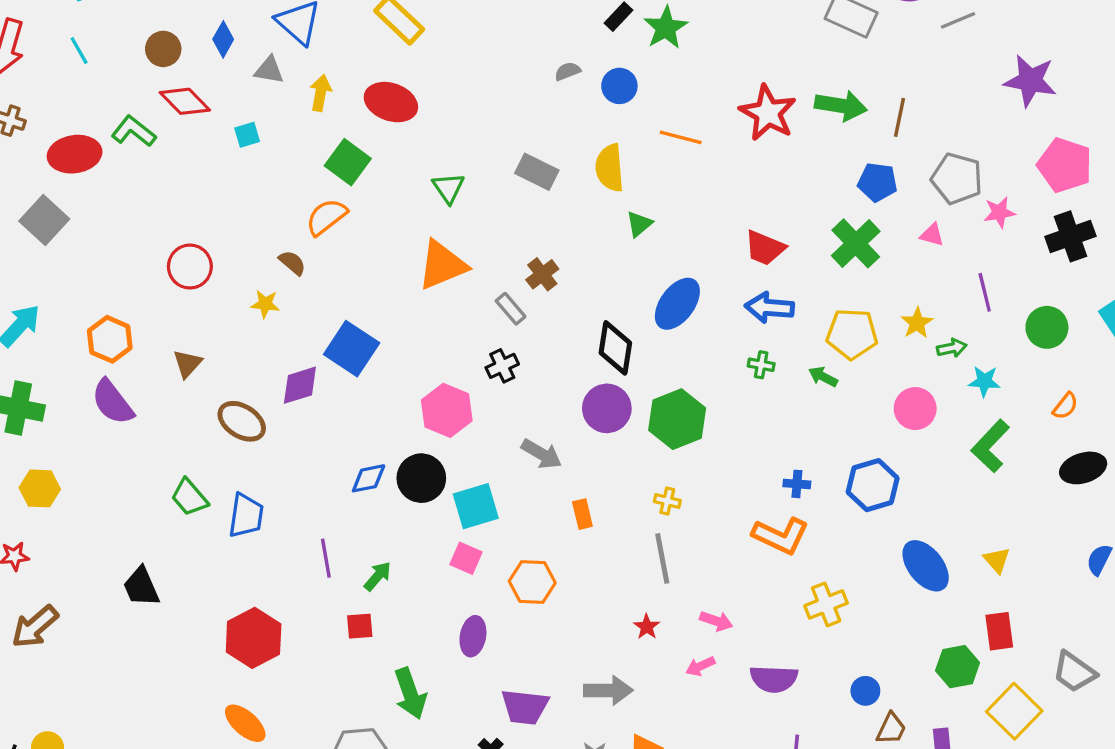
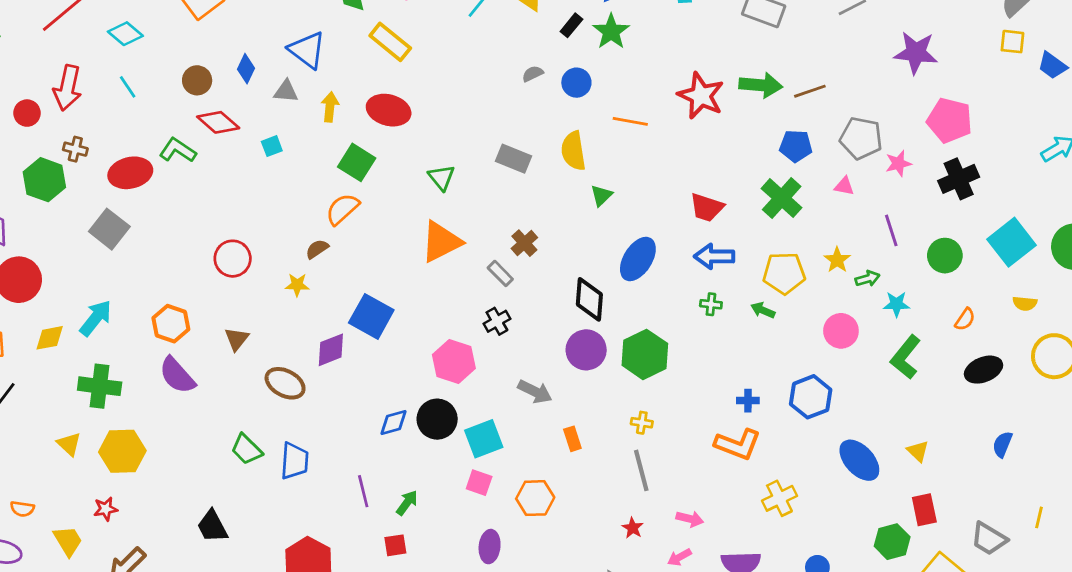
brown line: (899, 117) -> (810, 91), turned 64
brown semicircle: (292, 263) -> (317, 249), turned -70
yellow hexagon: (40, 488) -> (122, 451), size x1.4

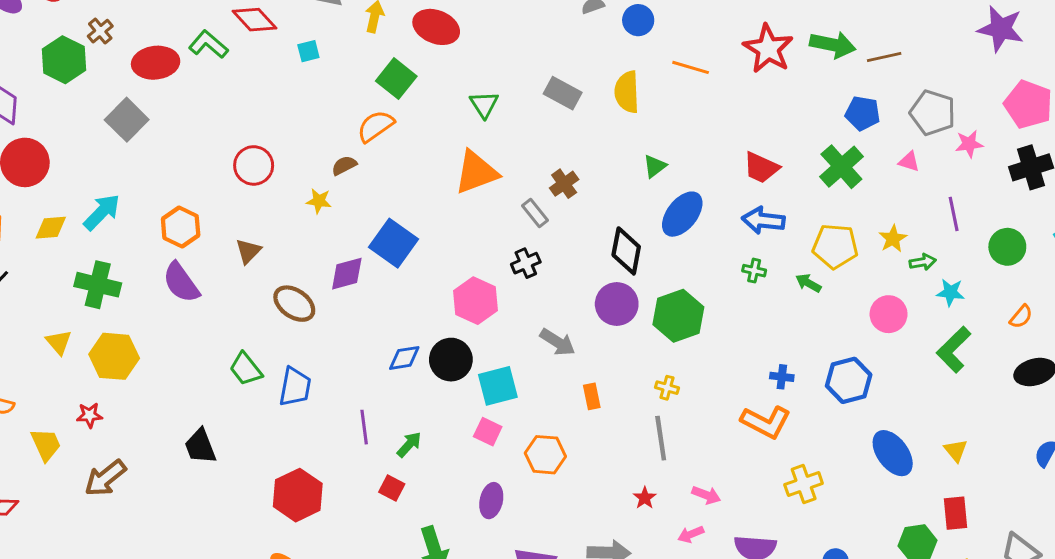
brown cross: (75, 149) -> (100, 31), turned 30
green triangle: (601, 195) -> (655, 166), moved
red square: (395, 545) -> (392, 488), turned 30

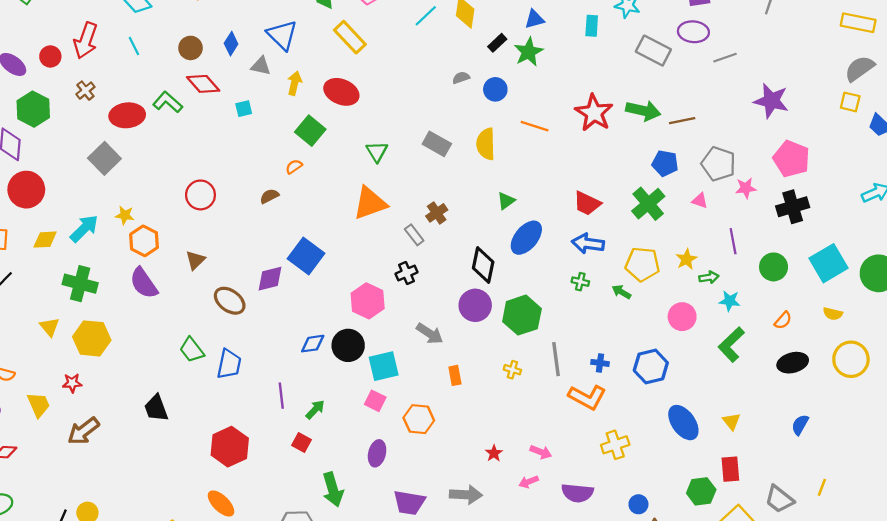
green hexagon: (64, 60) -> (33, 109), moved
orange semicircle: (376, 126) -> (294, 167), size x0.6
yellow star: (319, 201) -> (125, 215), moved
gray line: (661, 438) -> (556, 359), moved

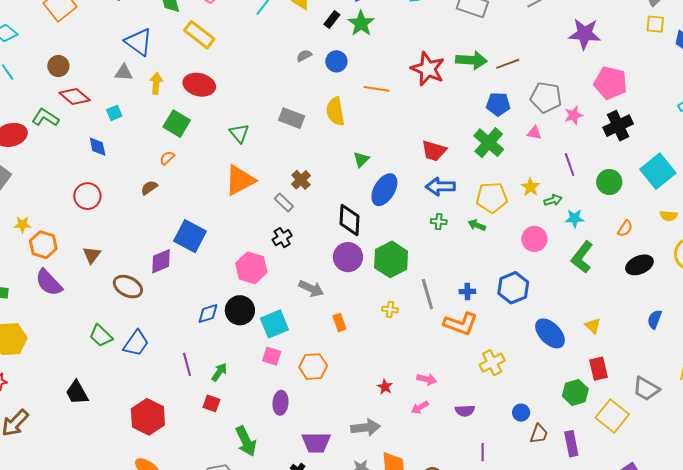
blue diamond: (231, 44) -> (98, 147), moved, turned -35
blue trapezoid: (229, 364) -> (136, 343), turned 32
purple semicircle: (577, 493) -> (465, 411), size x0.7

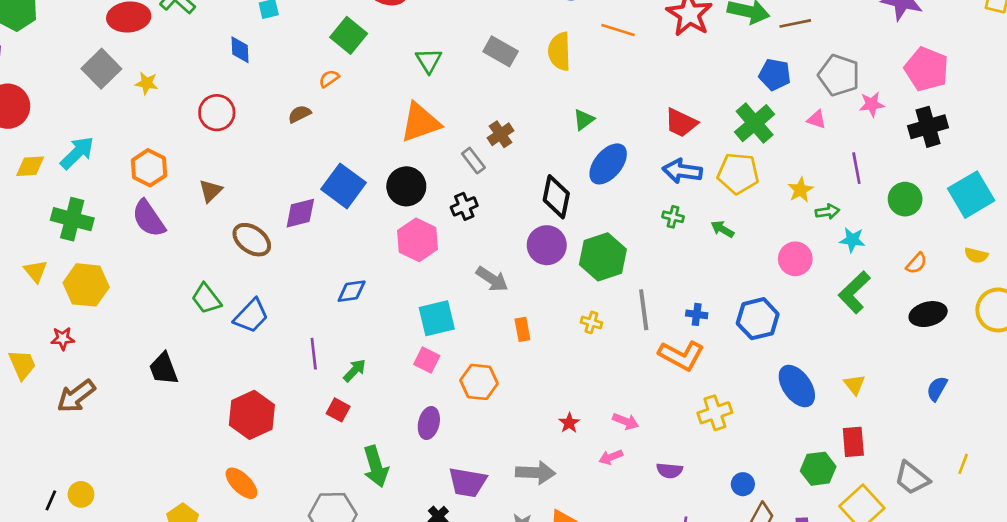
yellow pentagon: (492, 198) -> (738, 173), moved
yellow star: (22, 225) -> (147, 83), moved
black circle: (240, 310) -> (406, 186), moved

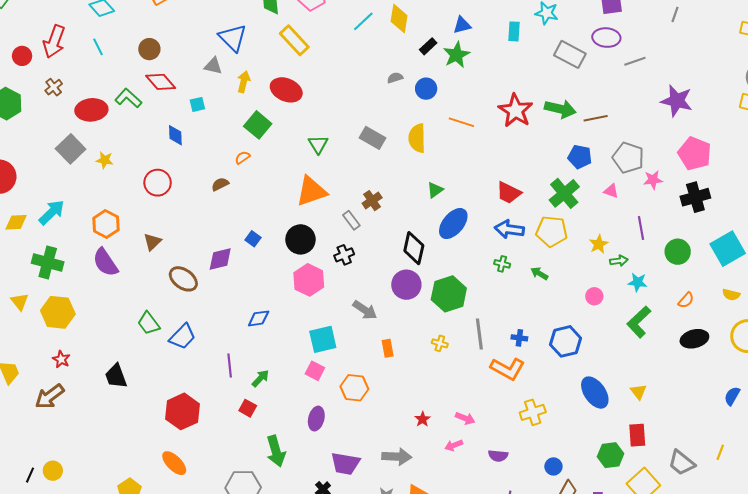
blue square: (344, 186) -> (253, 239), size x0.5
pink circle: (795, 259) -> (594, 296), size x0.7
red star: (63, 338) -> (61, 359), moved, turned 30
blue semicircle: (937, 389) -> (732, 396), moved

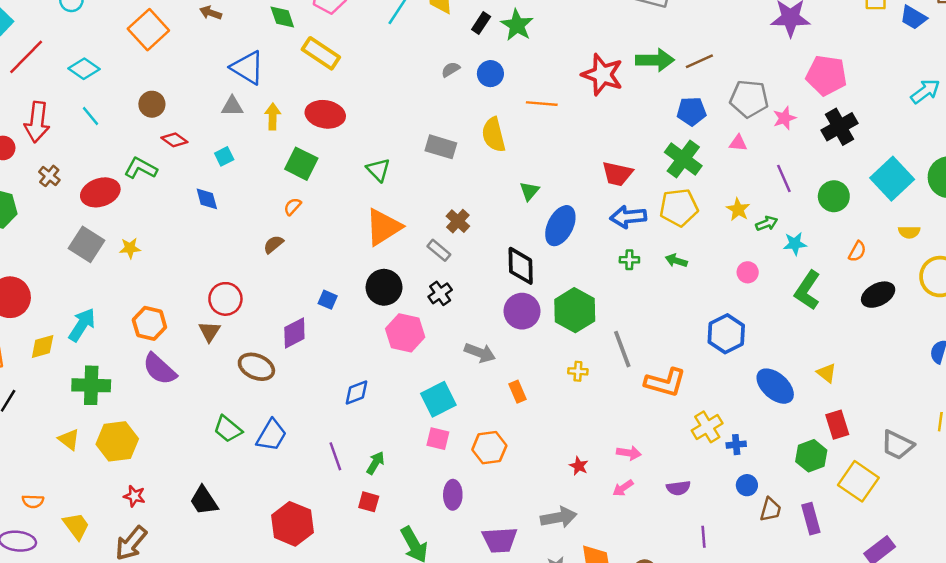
red diamond: (161, 82) -> (174, 140), size x0.7
red circle: (158, 183) -> (225, 299), moved
blue cross: (519, 338) -> (736, 445), moved

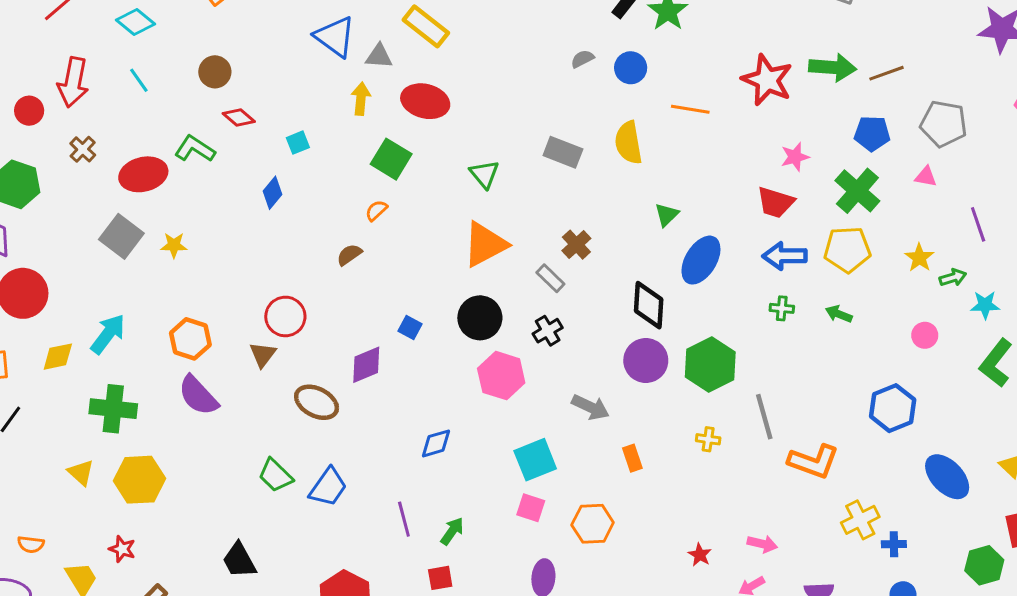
gray triangle: (232, 106) -> (379, 56), moved
pink star: (784, 118) -> (795, 157), moved
blue diamond: (207, 199) -> (273, 193), turned 50
red star: (134, 496) -> (122, 549), moved
red square: (369, 502) -> (440, 578), turned -30

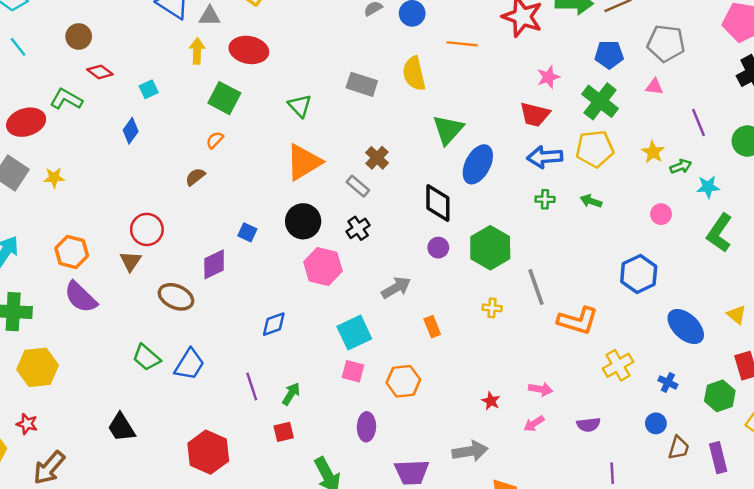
green triangle: (667, 215) -> (448, 130), size x1.6
purple circle: (646, 361) -> (438, 248), size x0.6
gray arrow: (590, 407) -> (396, 288), turned -52
blue cross: (894, 544) -> (668, 382), moved, turned 30

